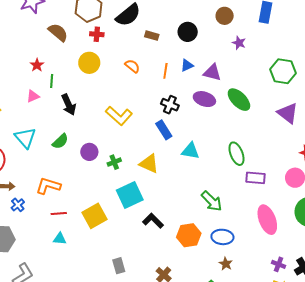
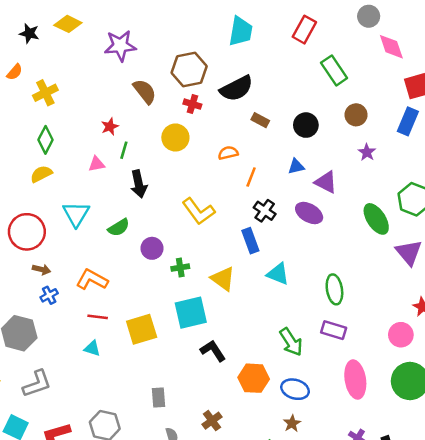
orange semicircle: (132, 66) -> (228, 153), turned -63
orange line: (165, 71) -> (251, 177), moved
green ellipse: (239, 100) -> (376, 219), moved
purple rectangle: (256, 178) -> (334, 330), moved

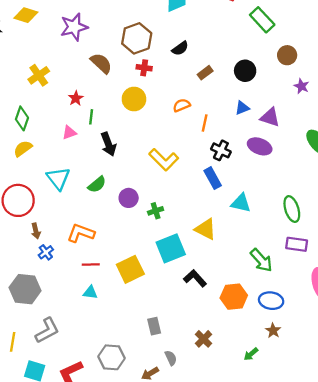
black semicircle: (236, 88) -> (180, 48), size x0.6
yellow cross: (45, 93) -> (39, 75), moved
brown rectangle: (260, 120) -> (205, 73), turned -56
brown arrow: (41, 269) -> (36, 231), turned 72
yellow triangle: (223, 279) -> (206, 229), moved

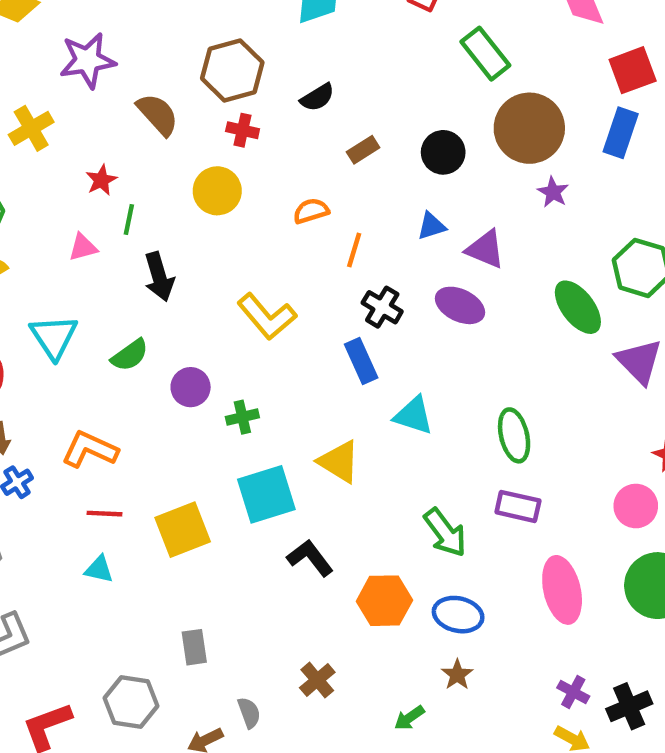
purple star: (74, 27) -> (87, 60), moved
brown circle: (287, 55) -> (529, 128), size x1.8
gray rectangle: (154, 326) -> (194, 647), moved

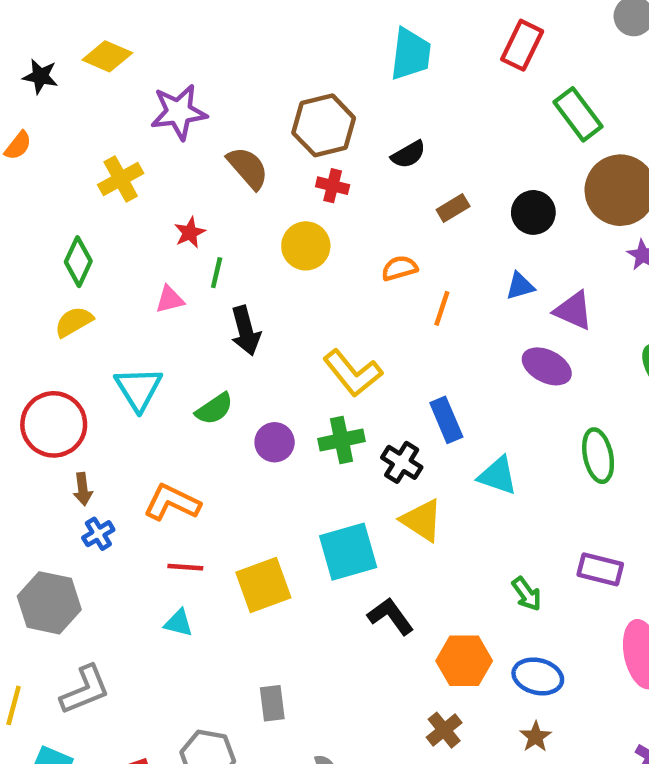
black cross: (382, 307) -> (402, 462), moved
green cross: (242, 417) -> (341, 440), moved, size x1.4
green ellipse: (514, 435) -> (598, 456), moved
green arrow: (445, 533) -> (527, 594), size x0.7
brown cross: (317, 680) -> (444, 730), moved

